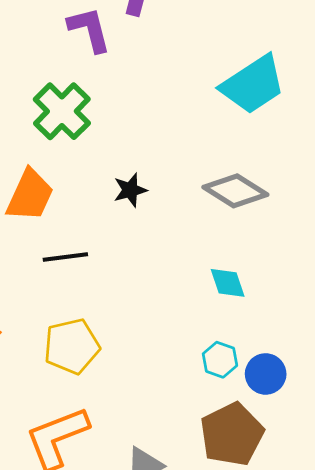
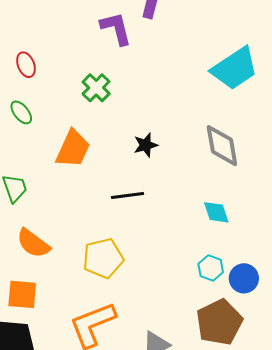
green cross: (62, 111) -> (96, 88), size x0.7
gray diamond: (235, 191) -> (222, 146), turned 48
black line: (65, 257) -> (128, 195), moved

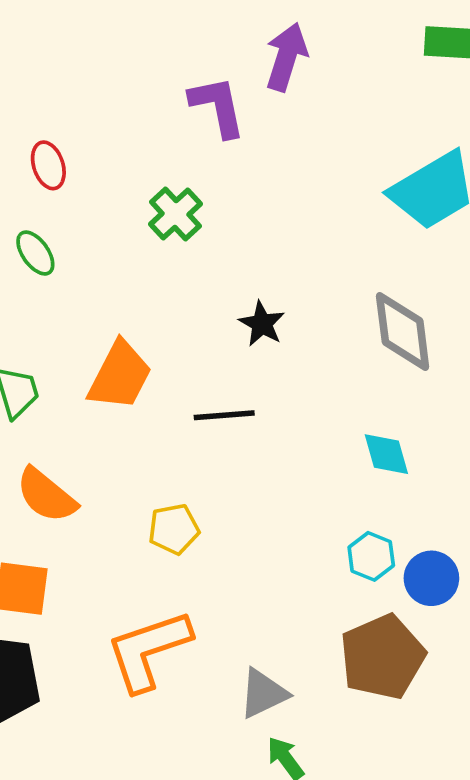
black star: (146, 145) -> (262, 324), turned -30
orange trapezoid: (73, 149) -> (120, 376), moved
yellow pentagon: (103, 258) -> (174, 529), size x0.7

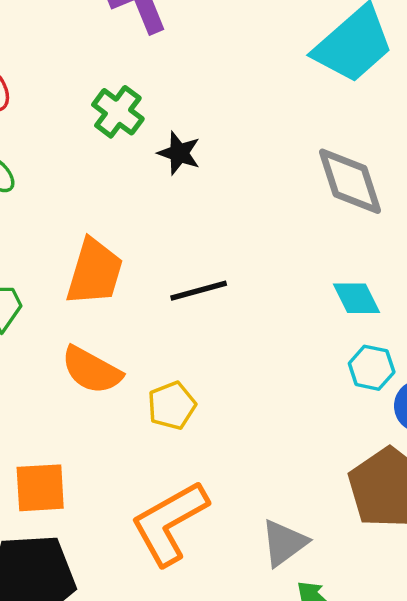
black star: (262, 324) -> (179, 153), moved
orange semicircle: (46, 495) -> (92, 370), moved
cyan hexagon: (371, 556) -> (372, 368), moved

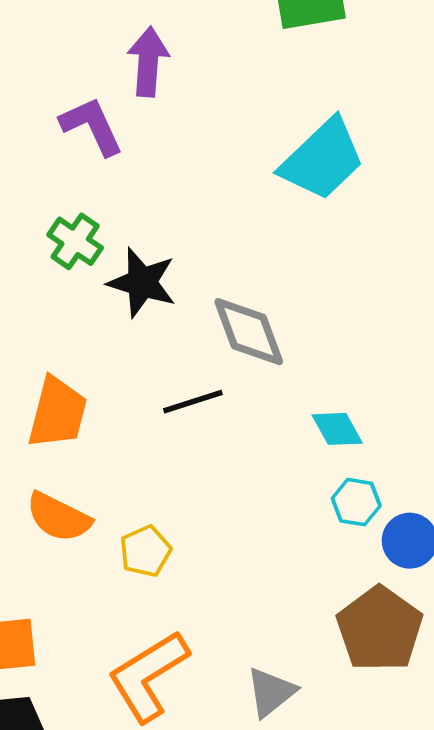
black star: (179, 153) -> (142, 283), size x1.5
gray diamond: (350, 181) -> (249, 332), moved
black line: (199, 291) -> (193, 402), moved

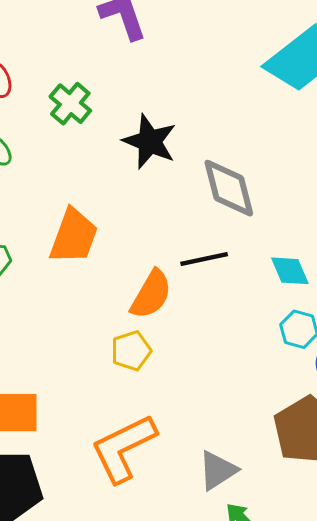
green cross: (75, 241) -> (70, 104), moved
black line: (193, 402) -> (204, 259), moved
orange semicircle: (59, 517) -> (151, 294), moved, turned -92

